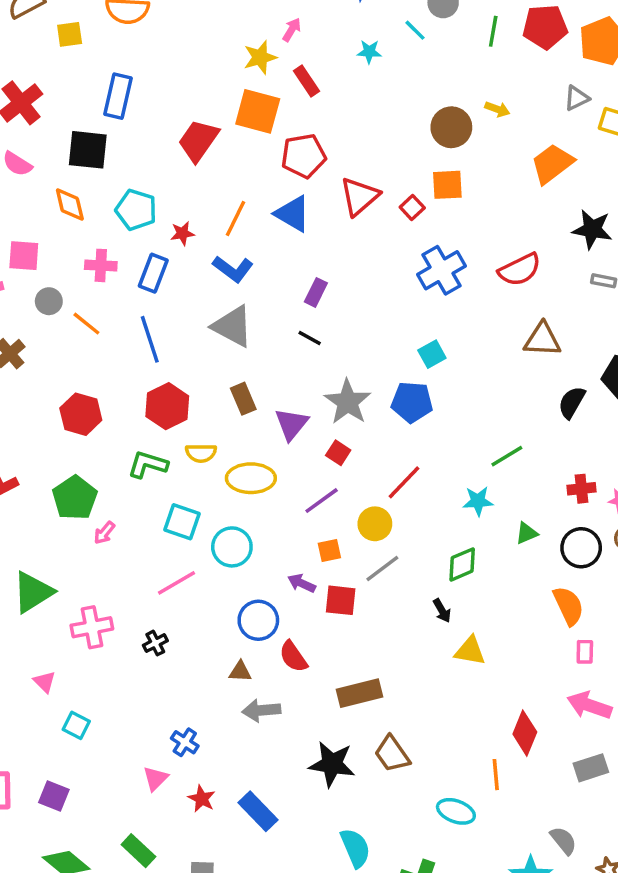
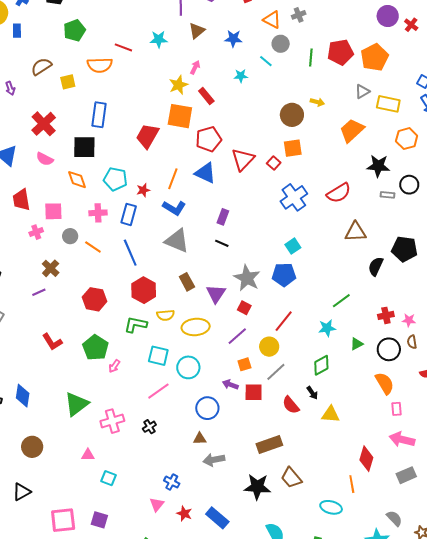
red semicircle: (293, 657) -> (291, 405), moved
pink triangle: (44, 682) -> (88, 455), turned -40

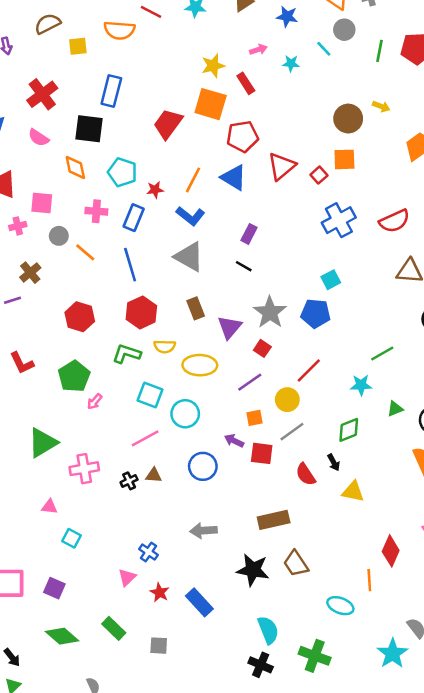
pink arrow: (195, 67) -> (258, 50), moved, turned 40
brown triangle: (200, 439) -> (154, 475), moved

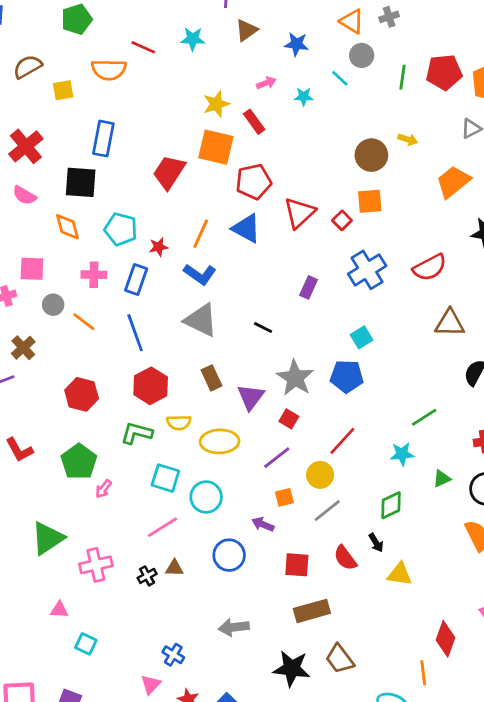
purple rectangle: (249, 234) -> (309, 287), moved
red square: (262, 453) -> (297, 565), moved

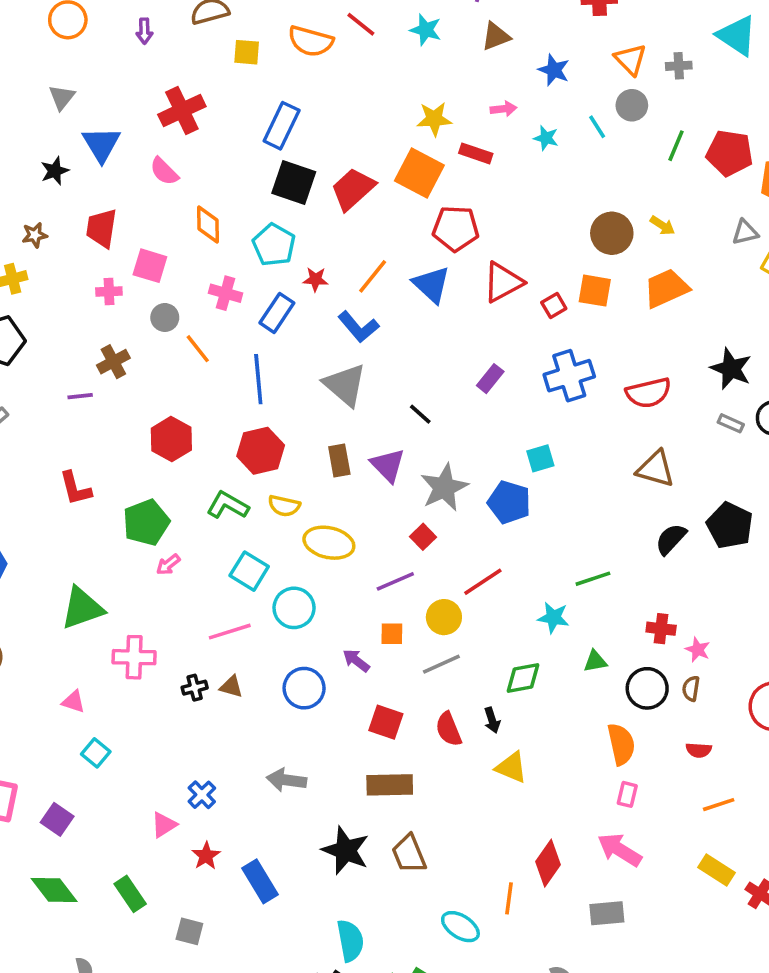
red rectangle: (254, 122) -> (476, 153), turned -50
black square: (81, 182) -> (294, 183), moved
orange trapezoid: (453, 182) -> (666, 288), moved
purple triangle: (251, 397) -> (388, 465), moved, turned -36

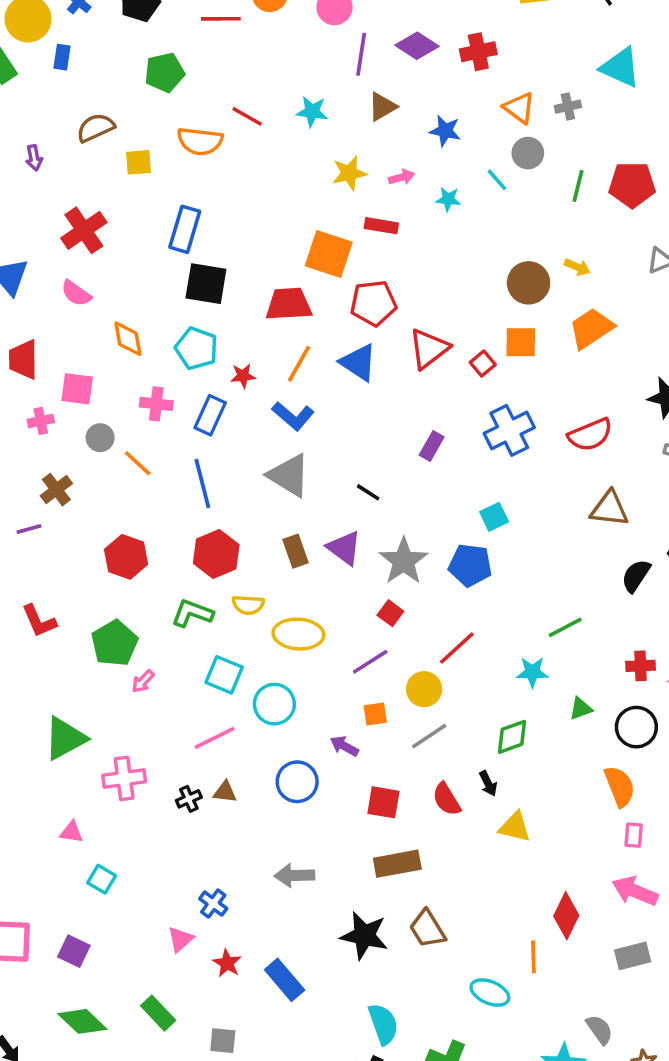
yellow star: (434, 119) -> (349, 173), moved
red trapezoid: (353, 189) -> (289, 304), moved, turned 48

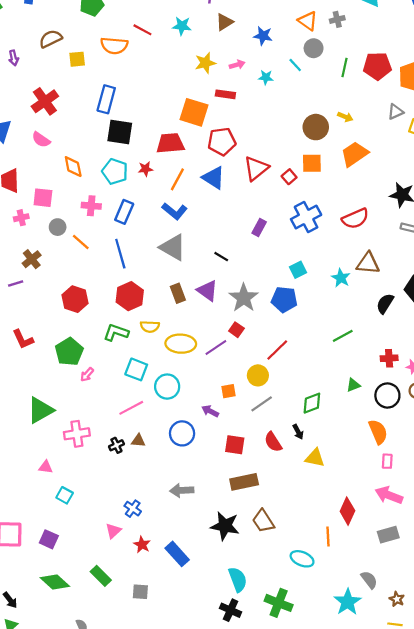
red star: (243, 376) -> (145, 169), moved
purple line: (370, 662) -> (216, 348), moved
cyan star: (532, 672) -> (341, 278), moved, turned 30

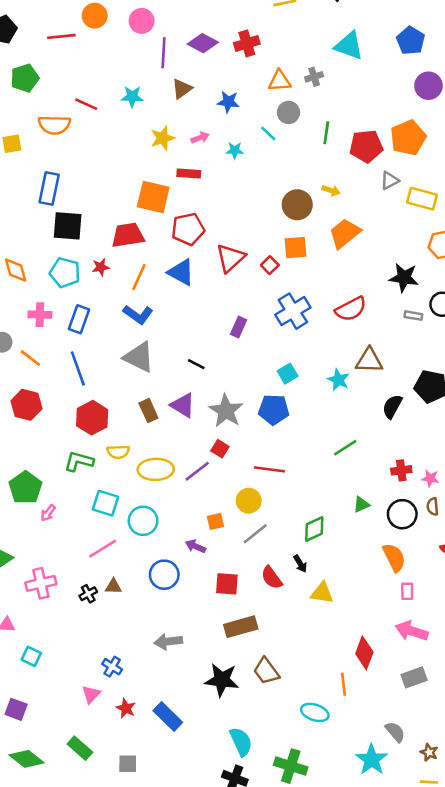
orange triangle: (308, 21) -> (279, 81), turned -35
red pentagon: (377, 66) -> (366, 146), moved
red hexagon: (75, 299) -> (26, 405), moved
red line: (277, 350) -> (269, 469), turned 55

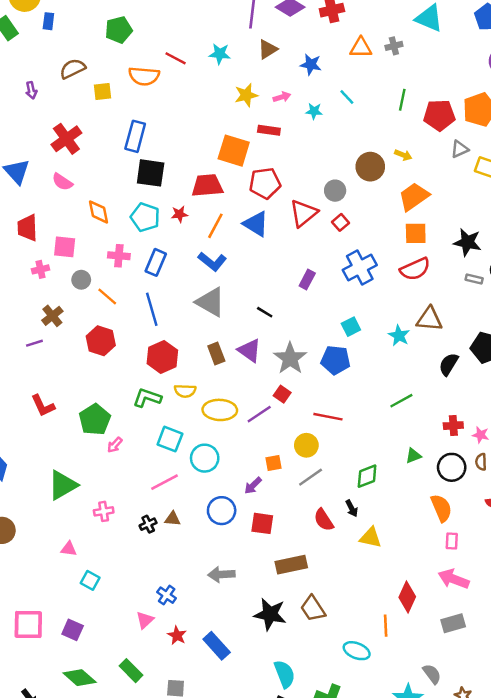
gray circle: (288, 112) -> (335, 191), moved
orange square: (295, 248) -> (416, 233), moved
purple arrow: (195, 546) -> (253, 485), turned -72
pink cross: (41, 583) -> (104, 511), size x0.7
red square: (227, 584) -> (262, 523), moved

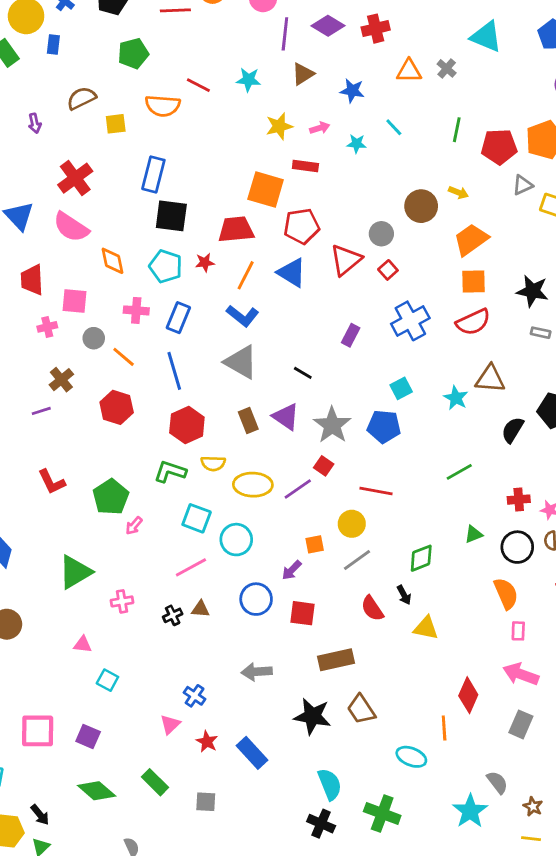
gray cross: (394, 46) -> (447, 68), turned -35
pink semicircle: (62, 182) -> (71, 227), size x1.5
gray rectangle: (453, 623) -> (521, 724), turned -50

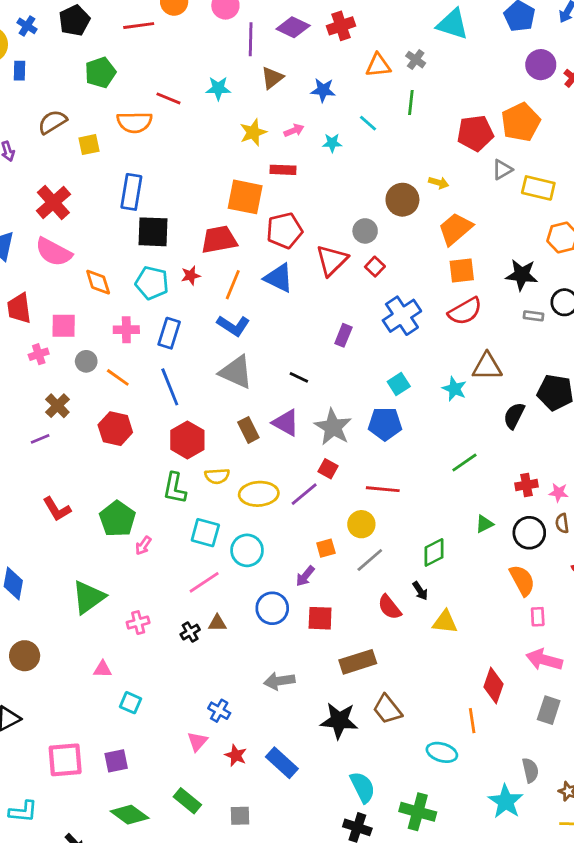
green line: (457, 130) -> (411, 103), moved
green L-shape: (170, 472) -> (175, 488), turned -92
purple square: (88, 737) -> (116, 761), turned -30
gray semicircle: (497, 782) -> (530, 770), turned 30

